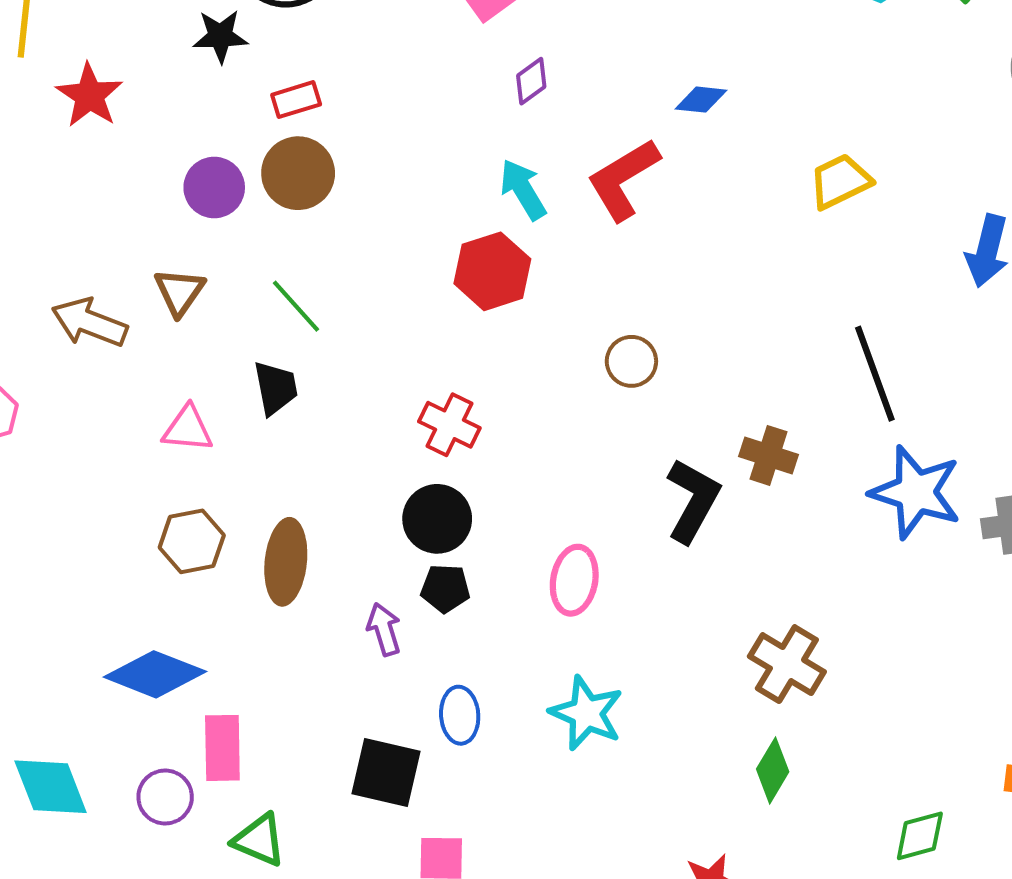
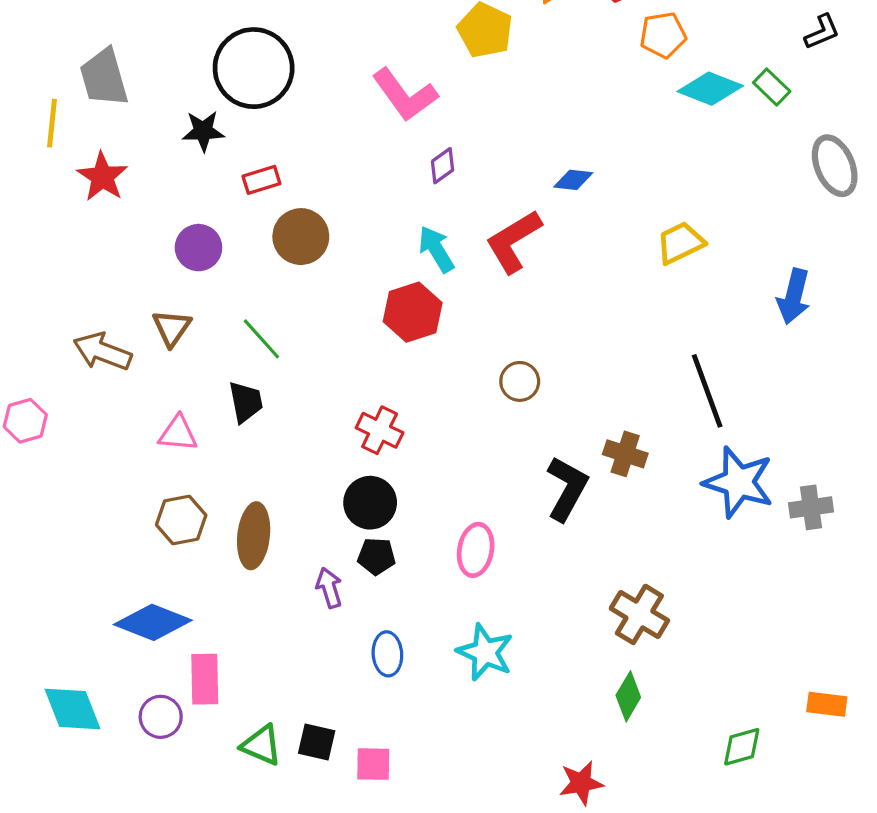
brown circle: (298, 173) -> (301, 237), moved
black square: (386, 772) -> (317, 742), moved, size x0.7
green triangle: (259, 840) -> (261, 745), moved

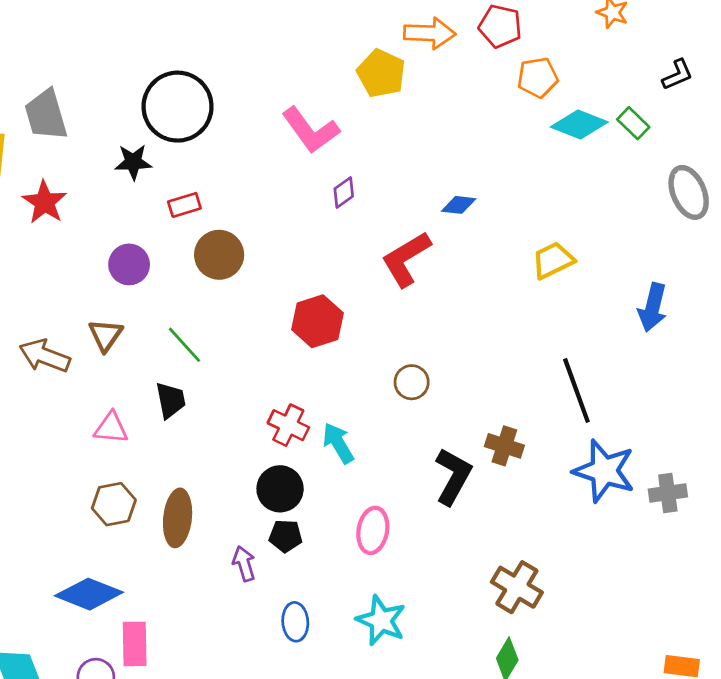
cyan arrow: (436, 249) -> (338, 443), moved

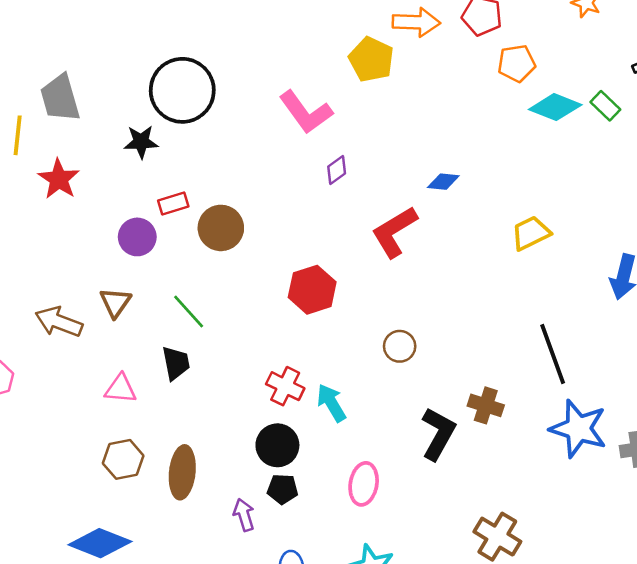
red rectangle: (184, 205) -> (173, 204), moved

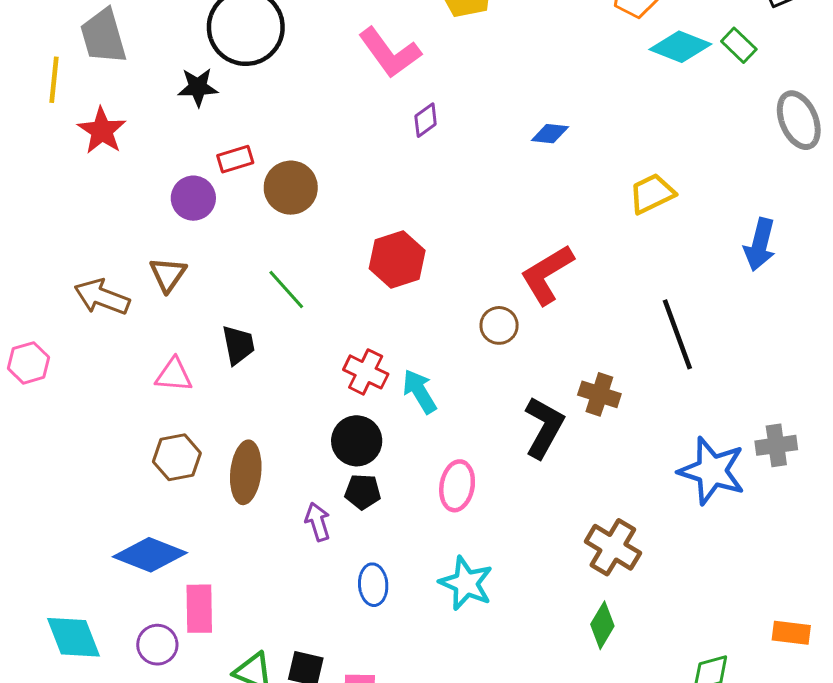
red L-shape: (394, 232) -> (547, 274), moved
green line: (189, 312) -> (286, 289), moved
blue star: (578, 429) -> (712, 471), moved

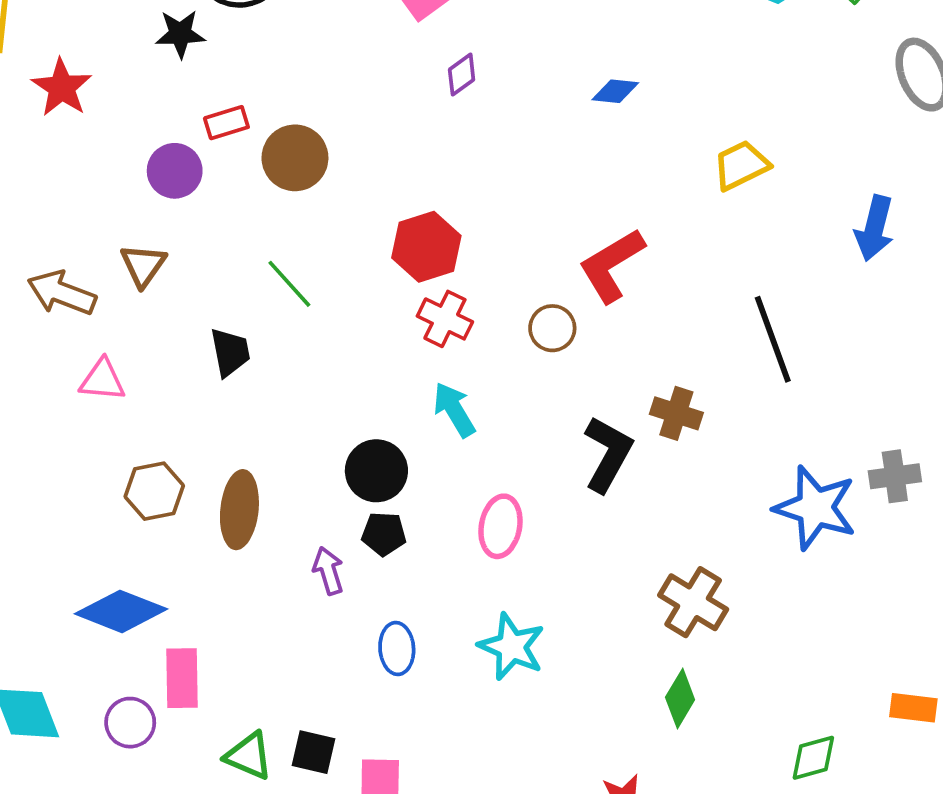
red cross: (366, 372) -> (445, 319), moved
pink triangle: (174, 375) -> (102, 380), moved

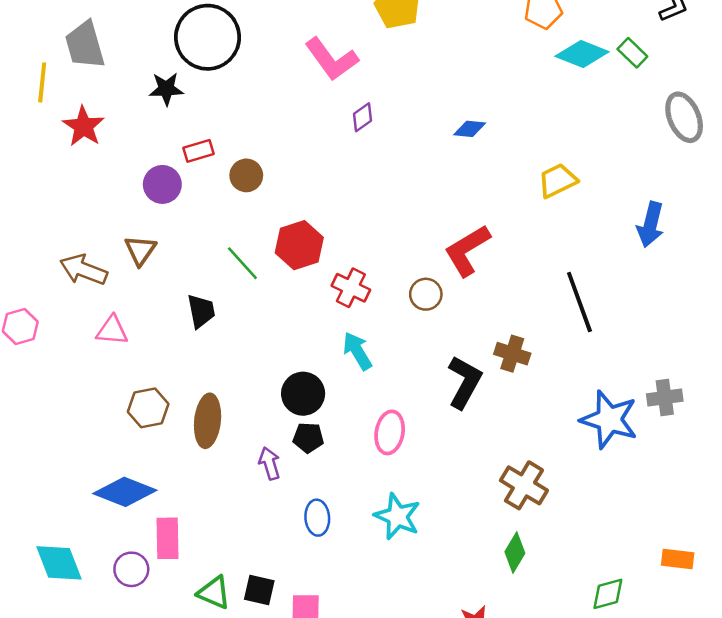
brown circle: (295, 158) -> (246, 175), size x0.7
red hexagon: (426, 247) -> (299, 245), moved

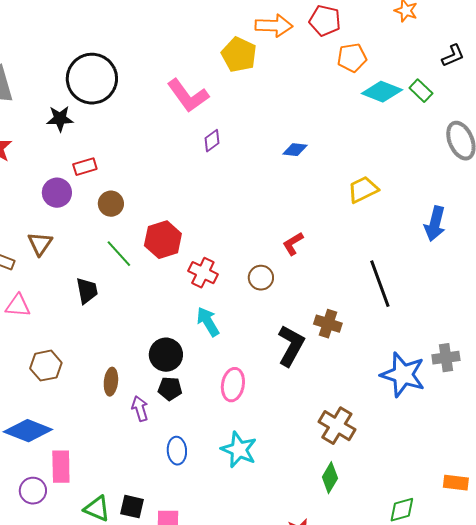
brown circle: (246, 175) -> (111, 204), moved
red L-shape: (467, 250) -> (293, 244), size x0.6
brown ellipse: (208, 421) -> (111, 382), moved, size x0.7

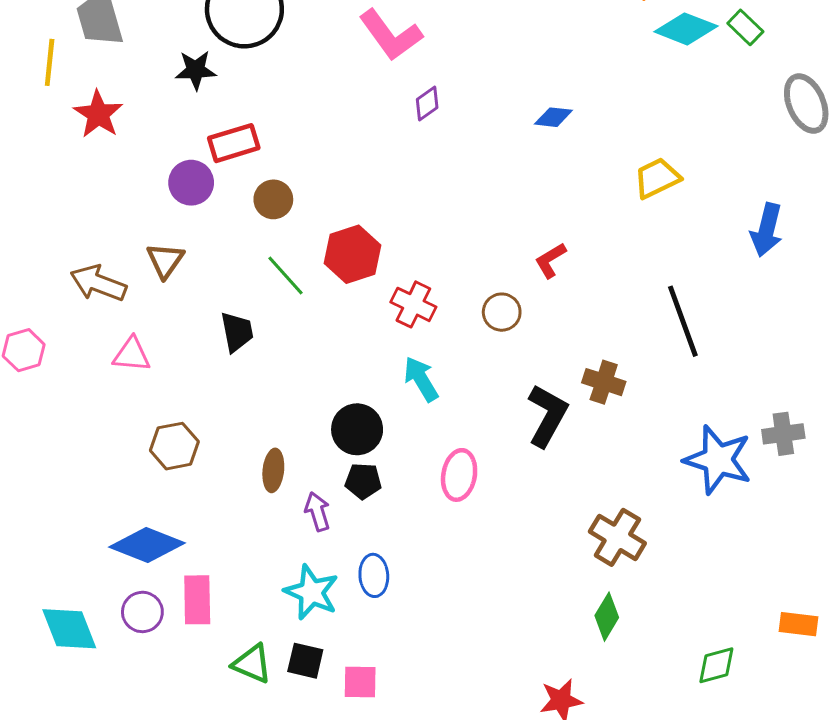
red rectangle: (85, 167) -> (234, 143), size x1.4
cyan star: (239, 450) -> (311, 592), moved
purple circle: (33, 491) -> (142, 612), moved

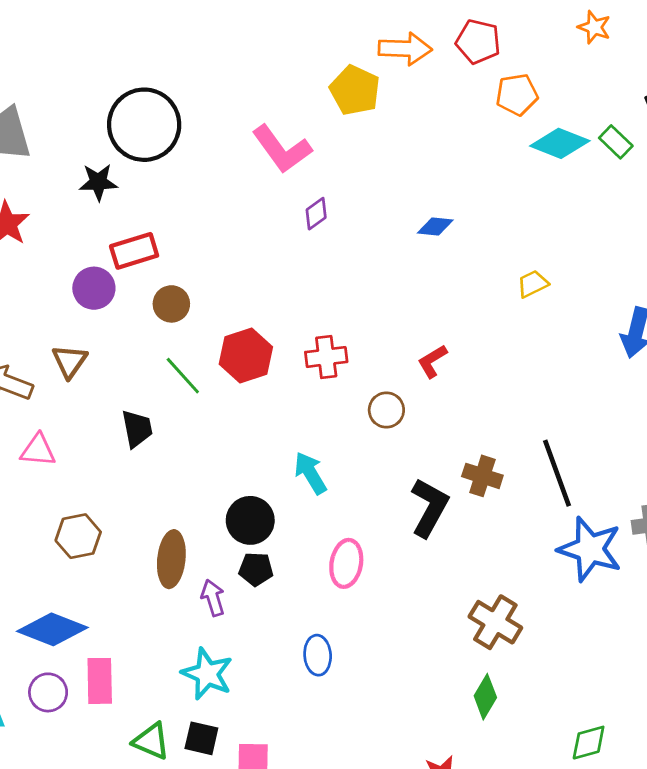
yellow trapezoid: (657, 178) -> (533, 284), size x0.7
red cross: (413, 304) -> (326, 357), moved, turned -33
black line: (683, 321) -> (557, 473), moved
brown ellipse: (273, 470) -> (171, 559), size x1.4
blue ellipse: (374, 575) -> (318, 655), moved

